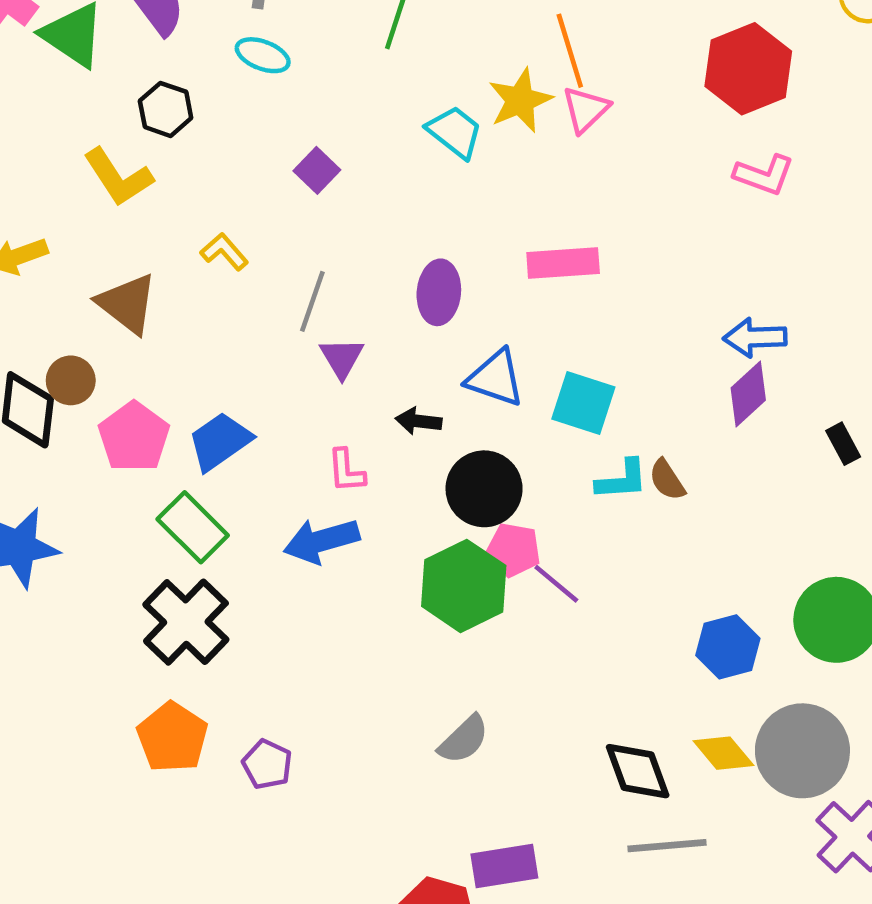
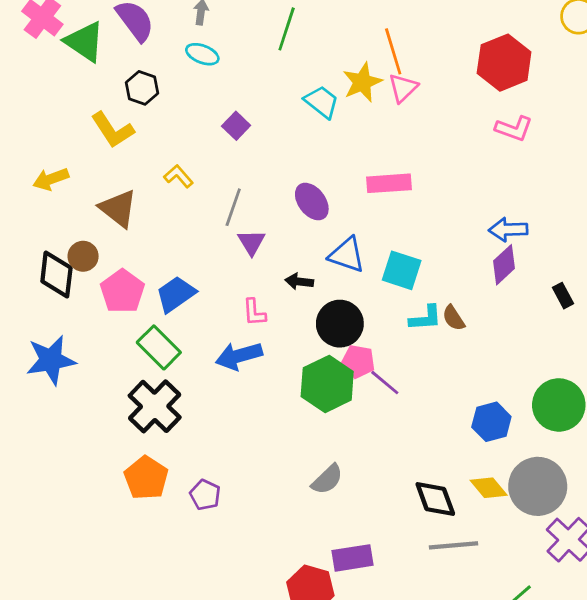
purple ellipse: (439, 292) -> (312, 202), turned -42

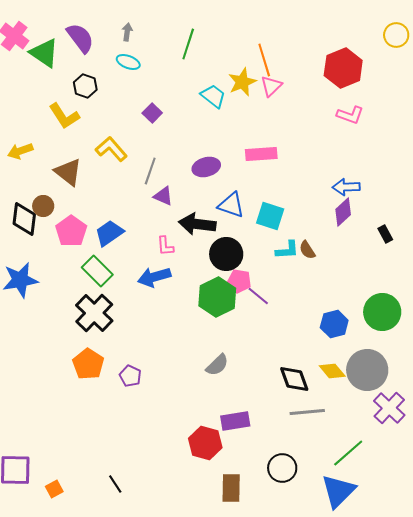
yellow L-shape: (178, 176) -> (111, 149), size x1.5
purple ellipse: (312, 202) -> (206, 167), turned -68
purple triangle: (251, 242) -> (163, 196), turned -35
black arrow: (299, 282) -> (197, 224), size x1.8

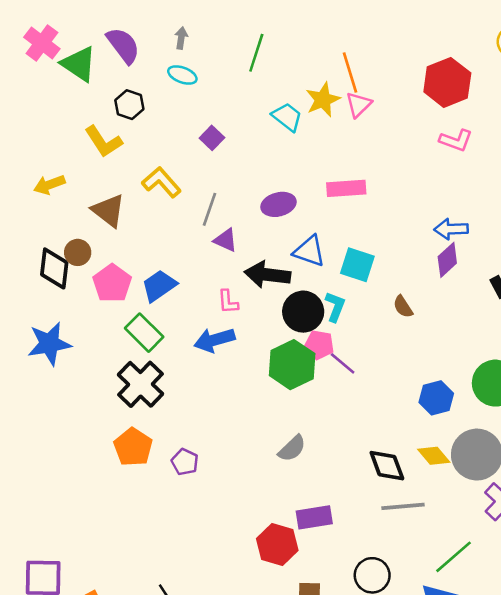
cyan L-shape: (287, 250) -> (335, 307), moved, turned -65

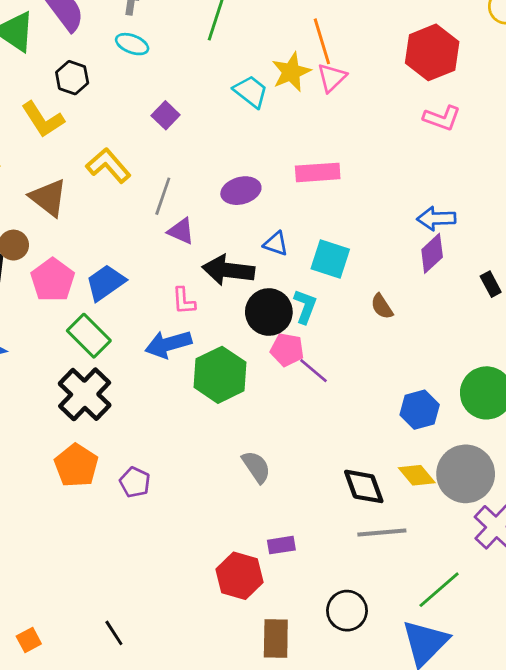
blue triangle: (309, 251) -> (276, 244), size x0.7
green hexagon: (292, 365) -> (220, 375), moved
gray semicircle: (292, 448) -> (256, 467), turned -80
purple rectangle: (314, 517) -> (281, 545), size x0.7

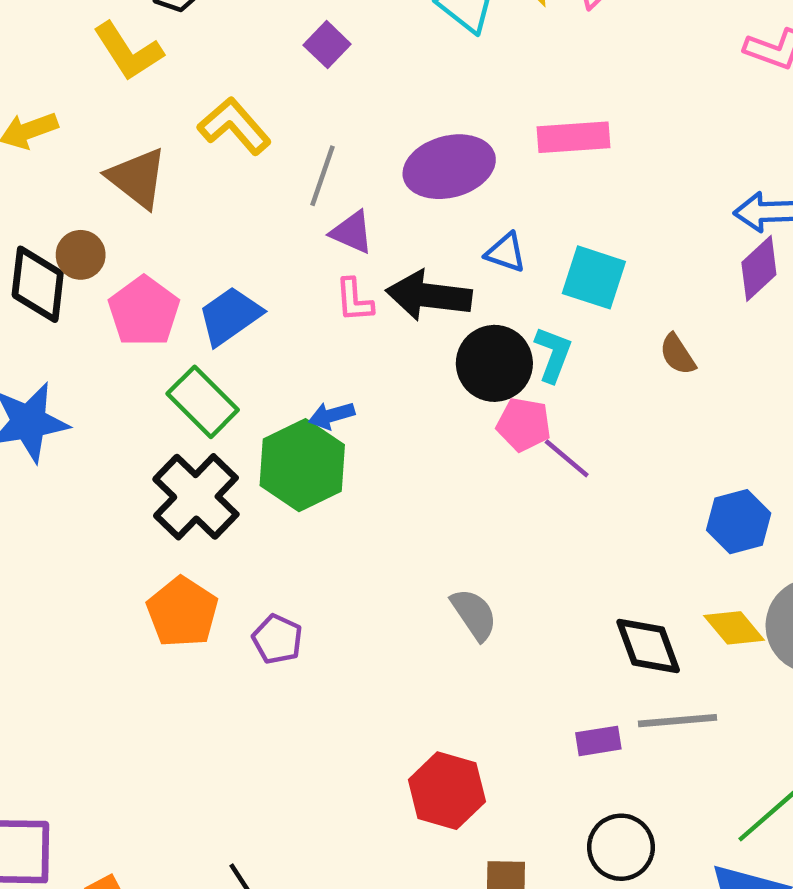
purple ellipse: (241, 191) -> (449, 167), size x1.4
pink L-shape: (184, 301) -> (354, 300), moved
blue arrow: (168, 344) -> (332, 415), size x0.6
green hexagon: (220, 375) -> (302, 465), moved
purple rectangle: (281, 545) -> (598, 741), moved

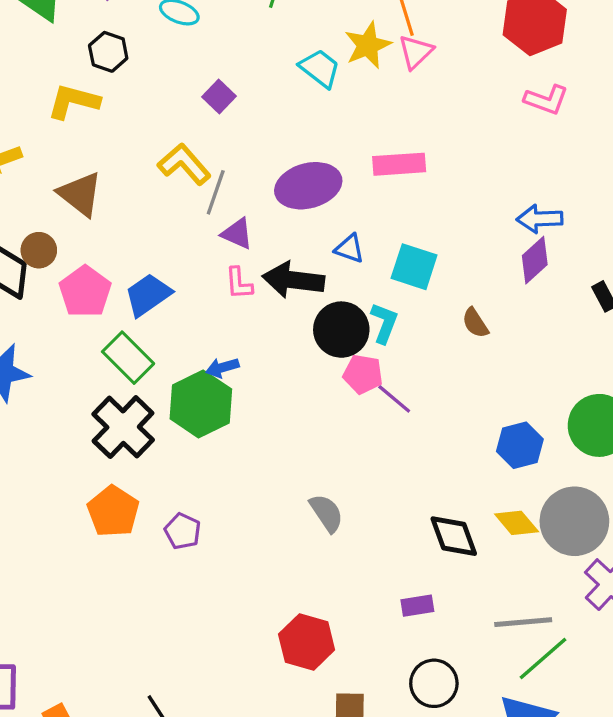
yellow L-shape: (128, 51) -> (74, 101), turned 138
yellow L-shape: (234, 126) -> (184, 164), moved
gray line: (678, 721) -> (523, 622), moved

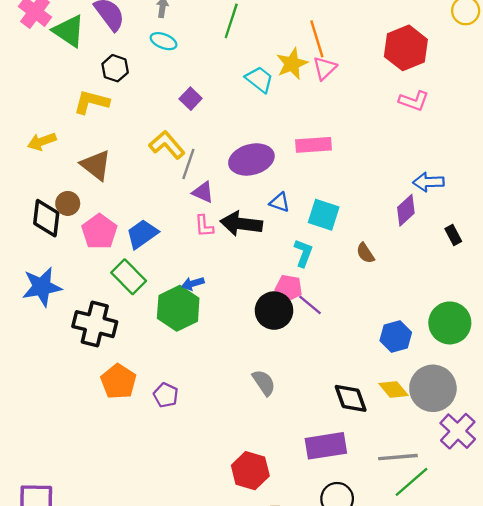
blue arrow: (540, 219) -> (428, 182), moved
black circle: (341, 330) -> (274, 311), moved
black cross: (123, 427) -> (95, 324), moved, turned -30
purple rectangle: (417, 606) -> (326, 446), size x1.8

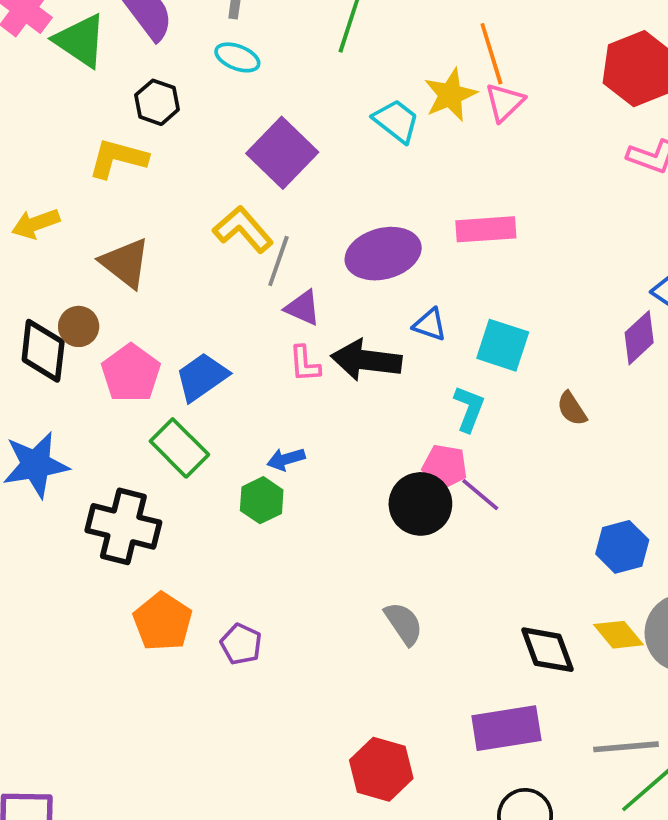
purple square: (191, 99) -> (282, 153), size x1.8
green hexagon: (178, 308) -> (262, 500), size x0.6

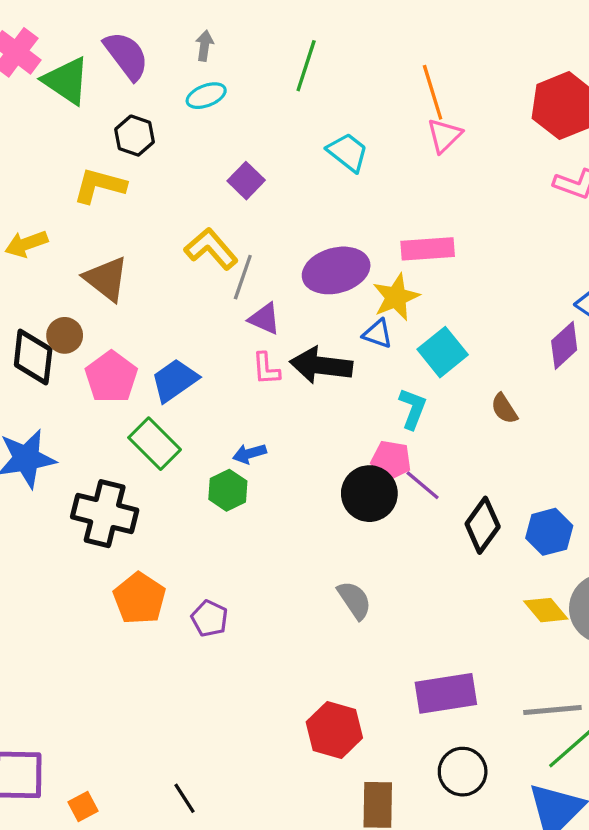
cyan ellipse: (237, 57) -> (206, 96), turned -42
yellow star: (450, 95) -> (396, 297), moved
purple square: (282, 153) -> (246, 181), size x0.6
cyan square: (503, 345) -> (443, 352), turned 33
black diamond: (548, 650) -> (483, 525), moved, turned 56

